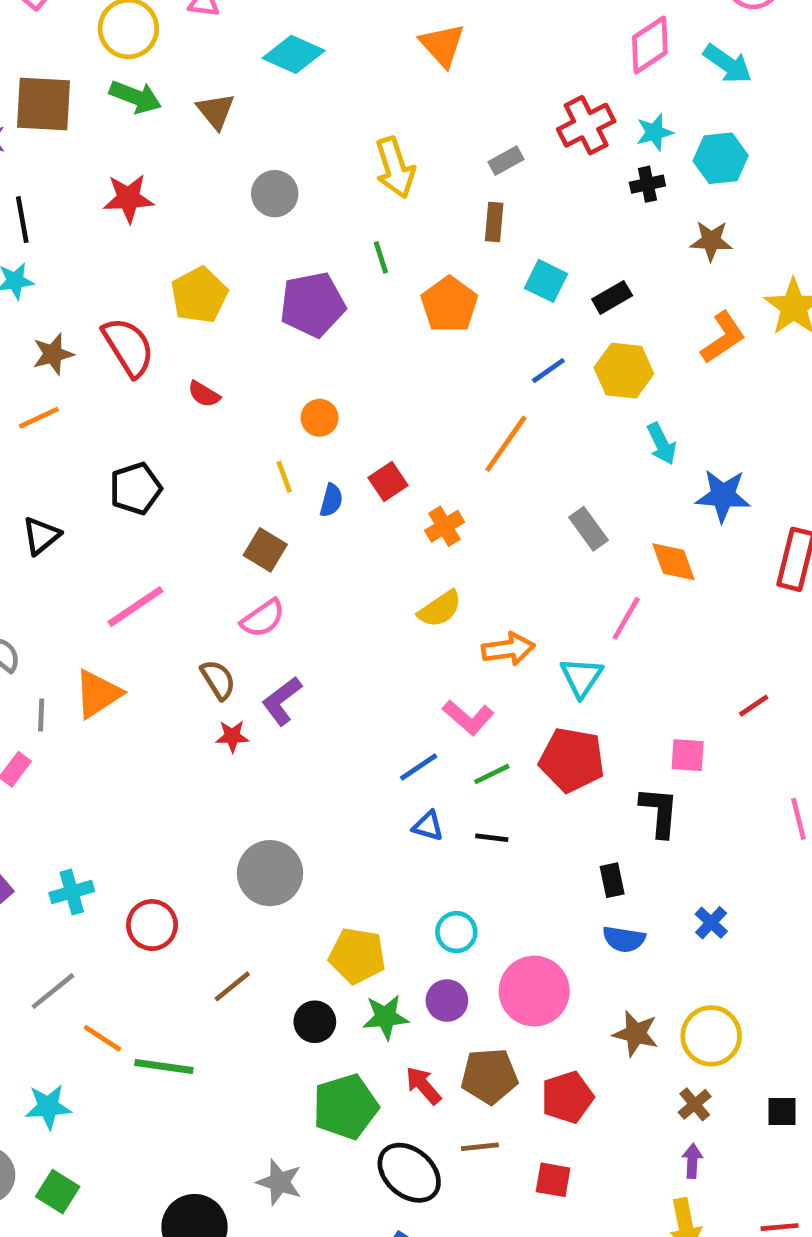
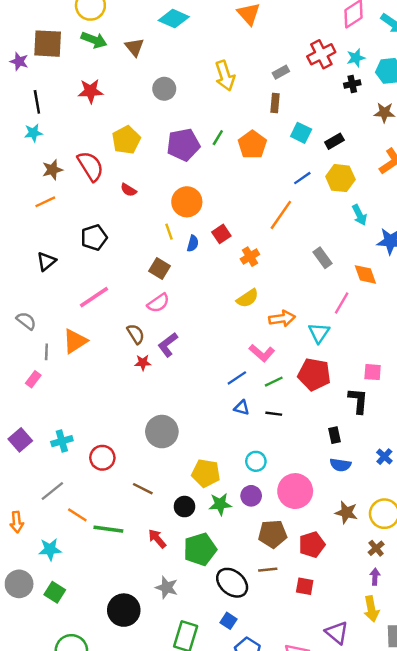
green line: (381, 257) -> (218, 138), moved, turned 49
orange circle: (320, 418) -> (187, 202), size x1.6
brown line: (232, 986) -> (143, 489), turned 66
red arrow: (423, 1085) -> (157, 539), moved

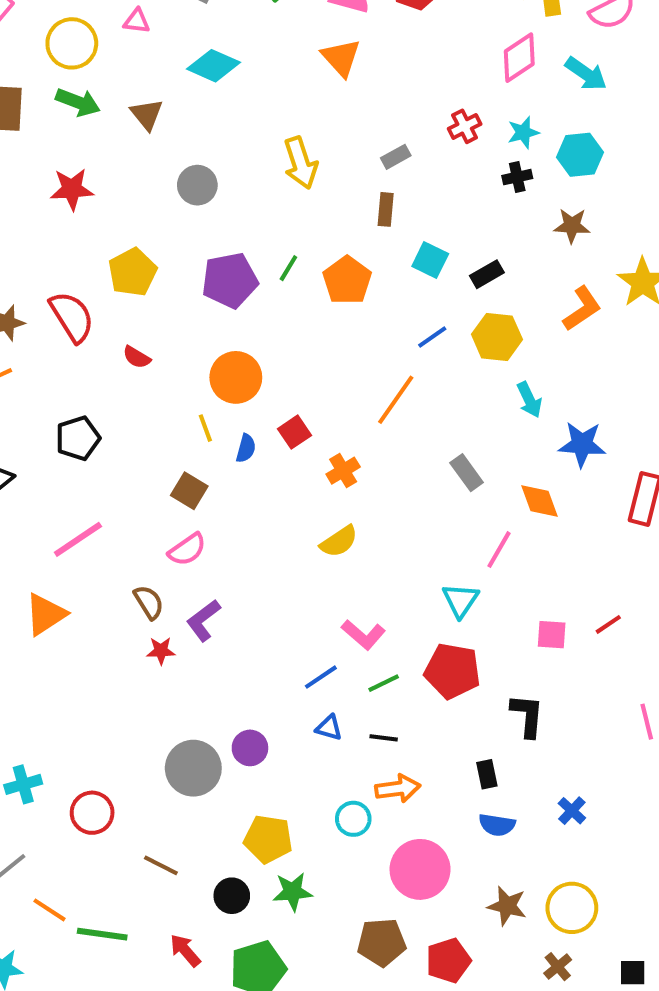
red cross: (321, 54) -> (465, 126), size x0.7
orange arrow: (282, 318) -> (398, 788), moved
pink square: (373, 372) -> (552, 635), moved
purple circle: (251, 496) -> (250, 748), moved

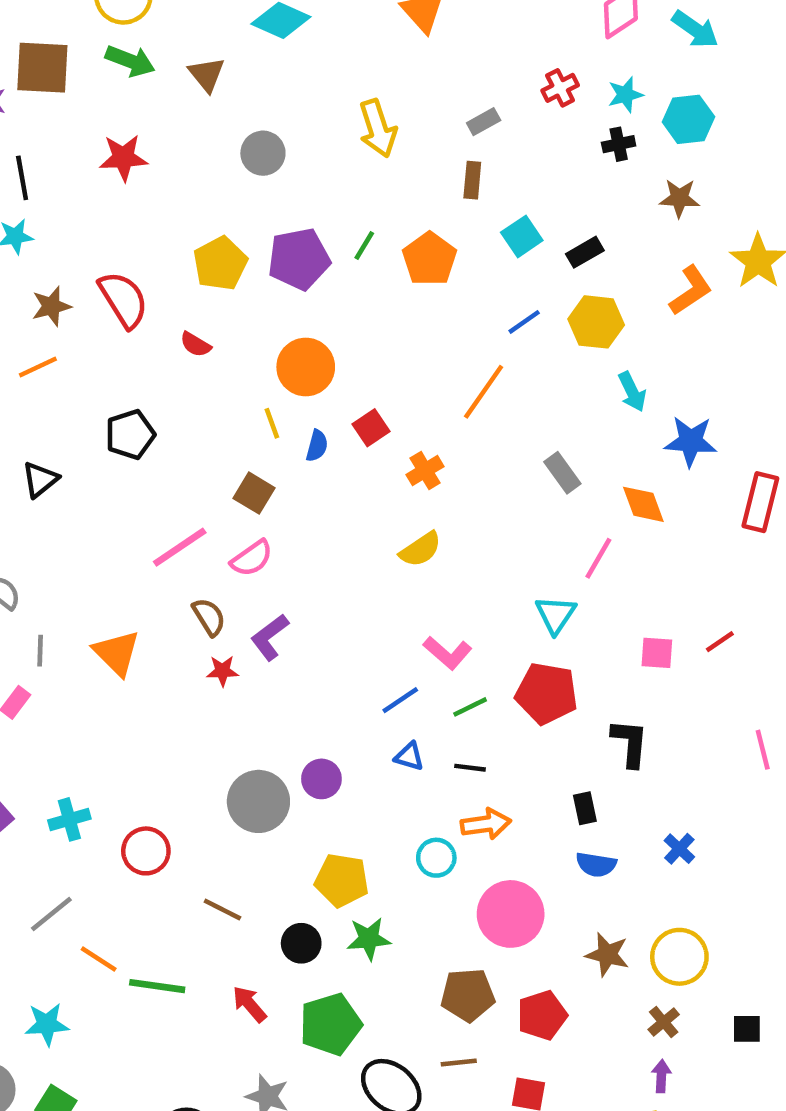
cyan square: (430, 260) -> (522, 236), turned 30
yellow pentagon: (133, 272) -> (220, 263), moved
pink line: (78, 539) -> (180, 547), moved
orange triangle: (46, 614) -> (117, 653), moved, turned -42

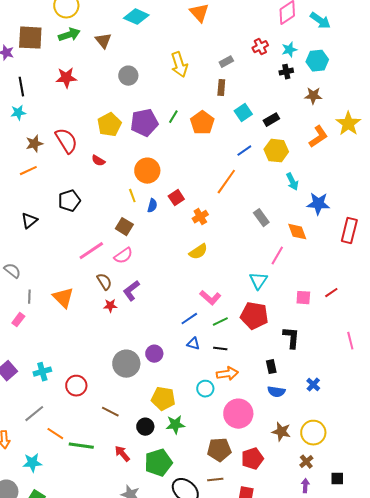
green arrow: (130, 61) -> (69, 35), turned -40
black square: (747, 1029) -> (337, 479), moved

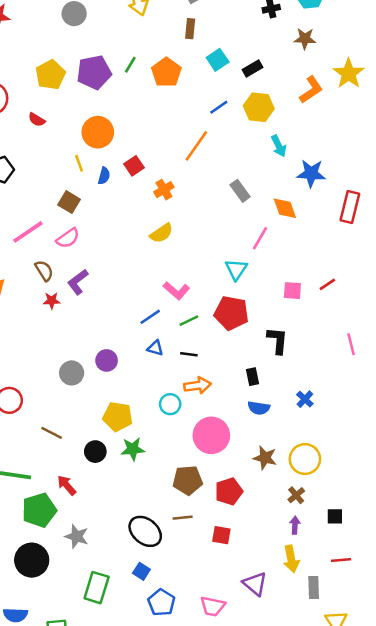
gray circle: (126, 364) -> (72, 373), size x0.7
green pentagon: (158, 463) -> (39, 510), moved

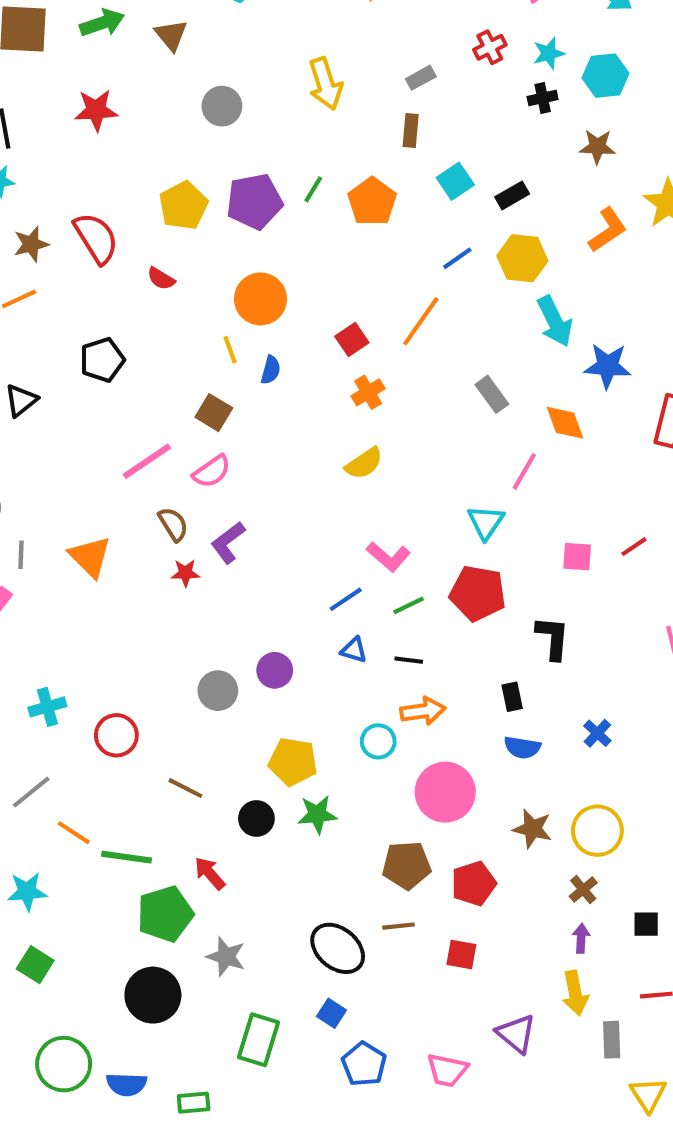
cyan arrow: (279, 146) -> (555, 321), size x1.4
red square: (134, 166) -> (352, 340), moved

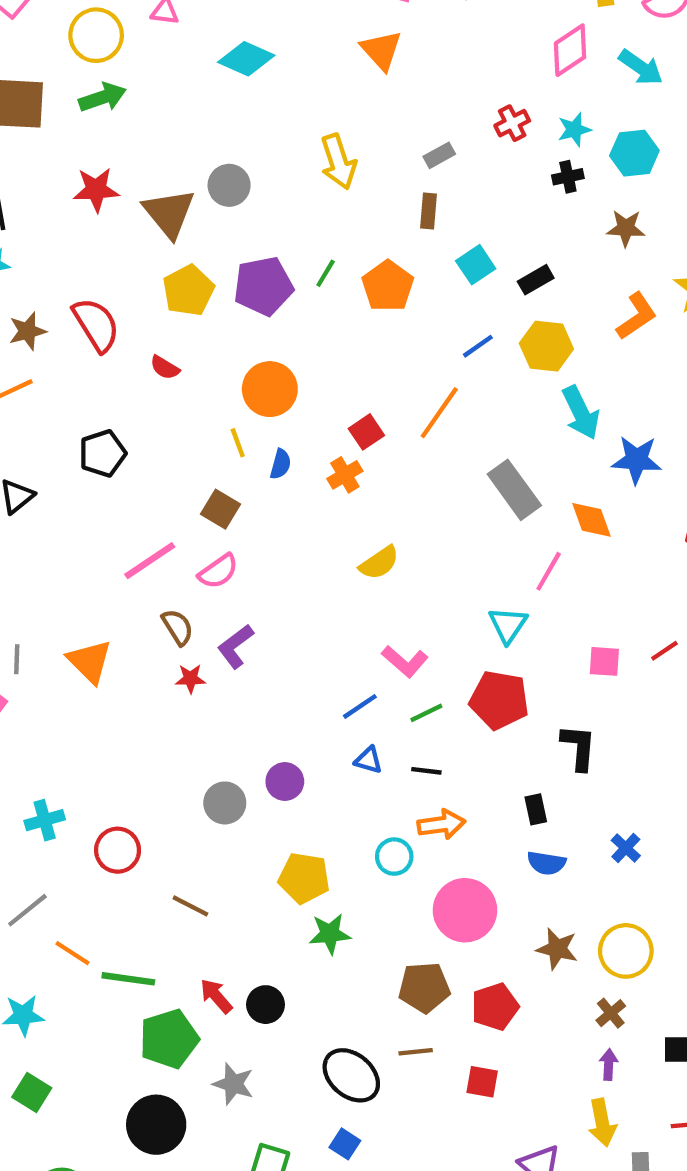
brown triangle: (171, 35) -> (169, 213), moved, size x1.5
orange cross: (368, 392) -> (345, 475), moved
gray rectangle: (492, 394) -> (514, 490), size x1.5
black circle: (256, 818) -> (266, 1005), moved

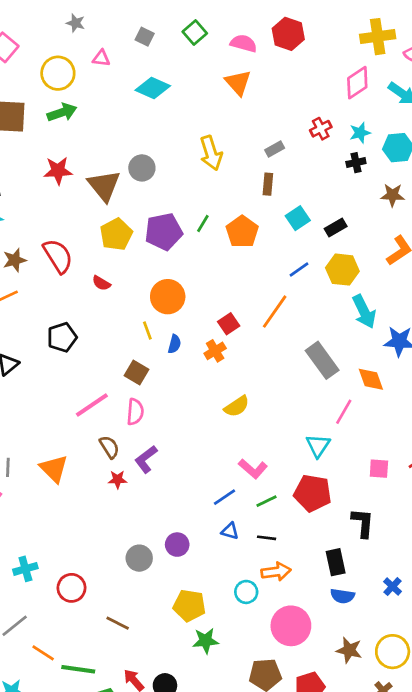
pink semicircle: (218, 571) -> (135, 412), turned -50
black rectangle: (536, 809) -> (336, 562), size x1.4

